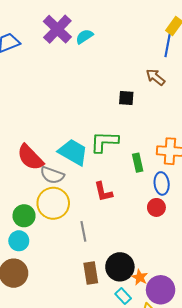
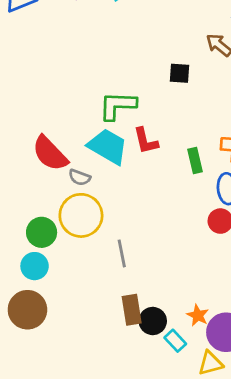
green L-shape: (104, 142) -> (118, 106), moved
gray semicircle: (52, 175) -> (80, 177), size x0.7
red L-shape: (103, 192) -> (146, 141), moved
black circle: (120, 267) -> (153, 321), moved, size x0.7

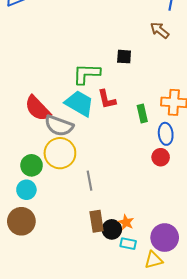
black square: (179, 73) -> (124, 57), moved
gray semicircle: (80, 177) -> (59, 126), size x1.8
orange star: (198, 315) -> (126, 222), moved
cyan rectangle: (175, 341) -> (128, 244), turned -35

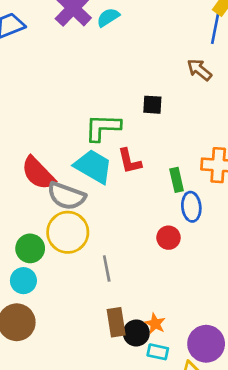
blue ellipse: (166, 134) -> (191, 207), moved
red circle: (161, 157) -> (168, 238), moved

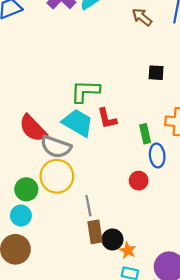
brown arrow: (199, 70) -> (142, 17), moved
black square: (152, 105) -> (156, 73), moved
brown rectangle: (116, 322) -> (95, 232), moved
black circle: (136, 333) -> (112, 239), moved

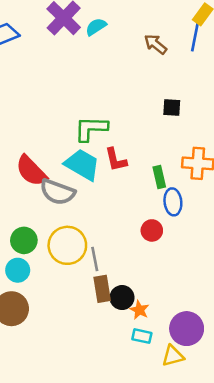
yellow circle: (57, 176) -> (67, 245), moved

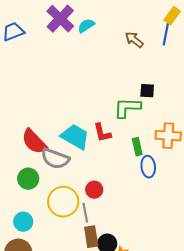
green L-shape: (91, 129) -> (127, 108), moved
red circle: (152, 230) -> (94, 190), moved
green circle: (24, 240) -> (28, 179), moved

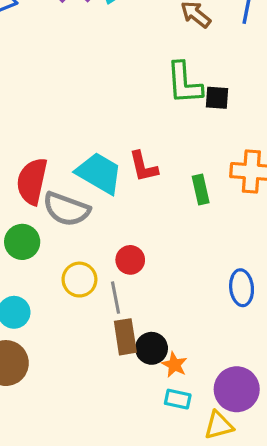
green L-shape: (127, 108) -> (184, 83), moved, turned -96
red semicircle: (34, 142) -> (32, 181), turned 56
blue ellipse: (148, 167) -> (242, 288), moved
yellow circle: (63, 202) -> (79, 280), size x0.7

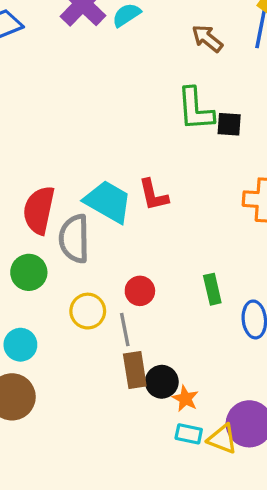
green rectangle: (201, 190) -> (212, 289), moved
gray semicircle: (66, 209) -> (74, 239), turned 69
yellow triangle: (219, 425) -> (222, 439), moved, turned 36

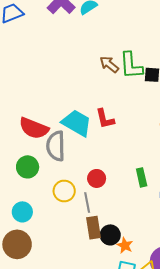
brown arrow: (207, 38) -> (109, 64), moved
red semicircle: (39, 210) -> (34, 128), turned -80

